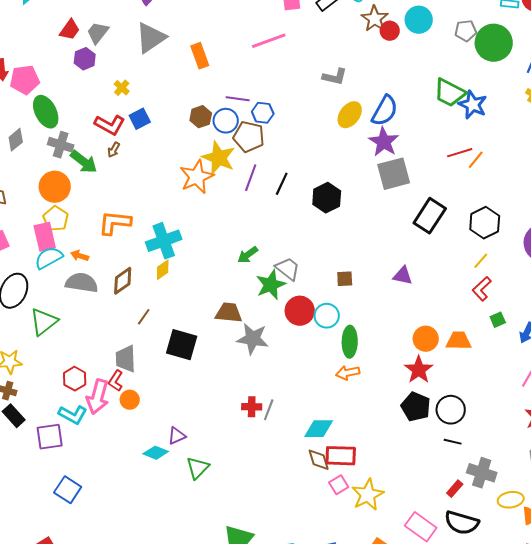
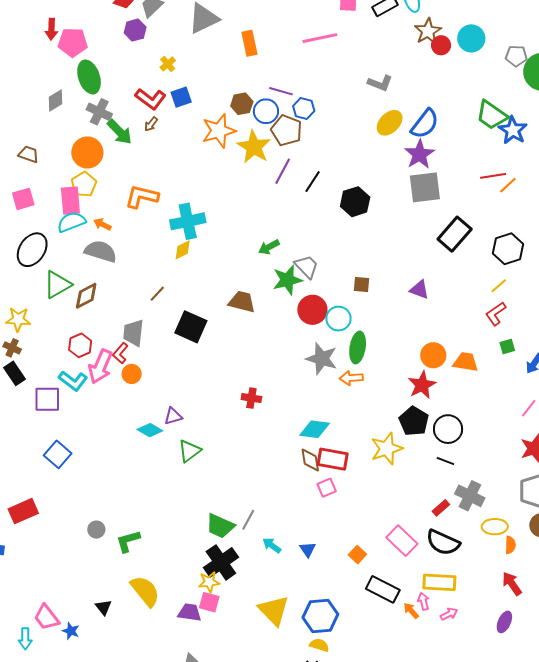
orange star: (197, 177) -> (219, 131), moved
brown diamond: (123, 281) -> (86, 296), moved
gray star: (253, 339) -> (322, 359), moved
gray line: (269, 410) -> (248, 520), moved
yellow star: (368, 495) -> (387, 449), moved

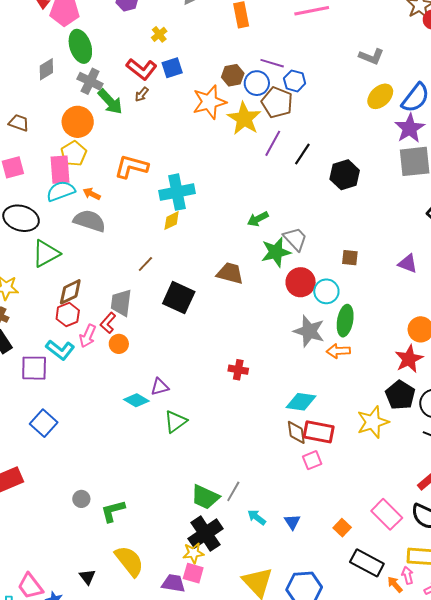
black ellipse: (32, 250) -> (21, 218), turned 72
brown diamond: (86, 296) -> (70, 292), moved
pink arrow: (100, 366) -> (88, 336), size x0.7

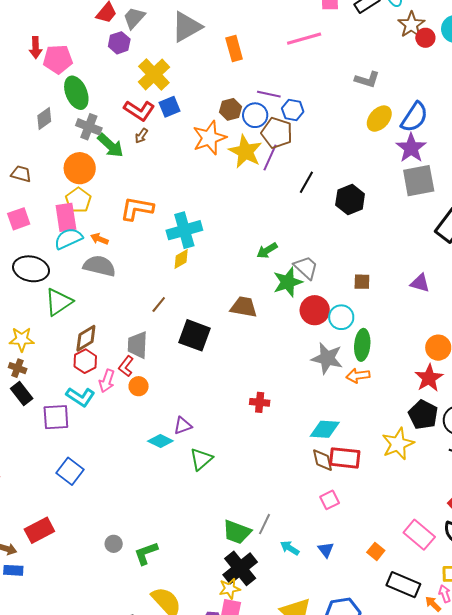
yellow cross: (159, 34) -> (154, 74), size x2.0
purple line: (273, 143) -> (270, 157), moved
pink square: (312, 460) -> (330, 500), moved

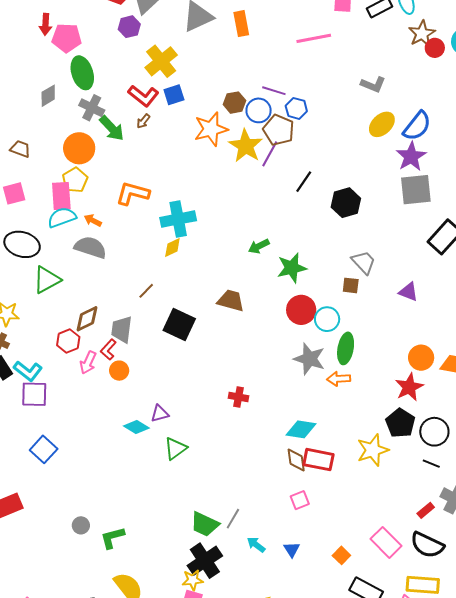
orange rectangle: (234, 48) -> (241, 24), moved
gray trapezoid: (306, 267) -> (364, 262), moved
green star: (288, 282) -> (292, 268), moved
brown diamond: (86, 338) -> (87, 319), moved
cyan L-shape: (81, 397) -> (28, 371), moved

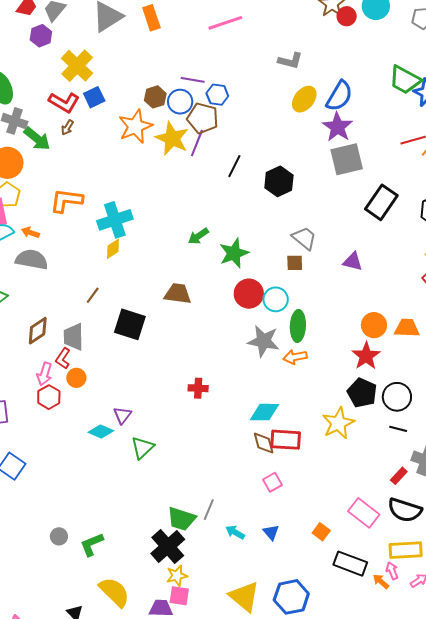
red hexagon: (68, 341) -> (49, 397), moved
purple triangle: (160, 414) -> (122, 415), turned -30
black cross: (205, 561) -> (168, 546), moved

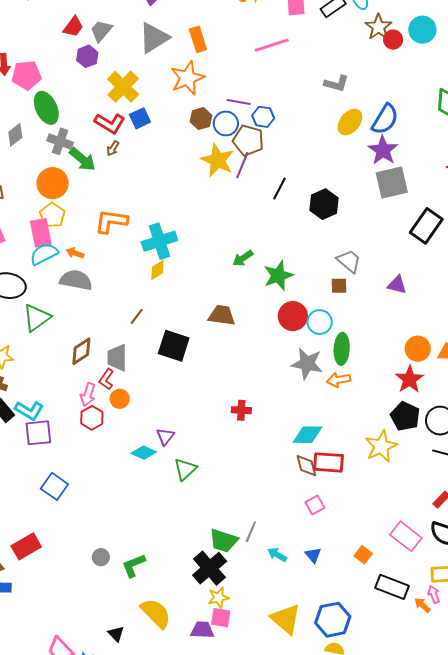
orange star: (135, 126) -> (187, 78), moved

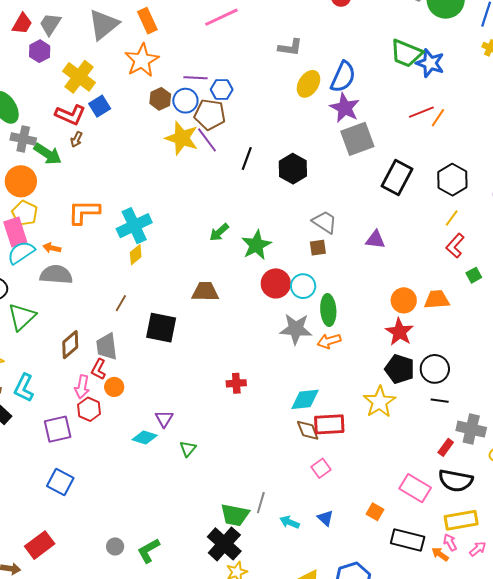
purple line: (242, 165) -> (207, 140), turned -52
cyan L-shape: (29, 410) -> (24, 388), moved, turned 92
purple square: (38, 433) -> (58, 429), moved
green triangle: (185, 469) -> (188, 449), size x0.7

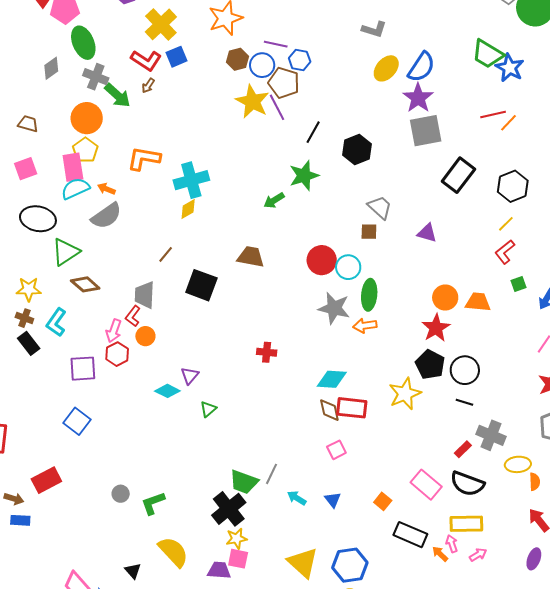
green star: (256, 245) -> (304, 176), moved
gray semicircle: (56, 275) -> (106, 216), turned 132
brown diamond: (70, 345) -> (85, 284), moved, turned 72

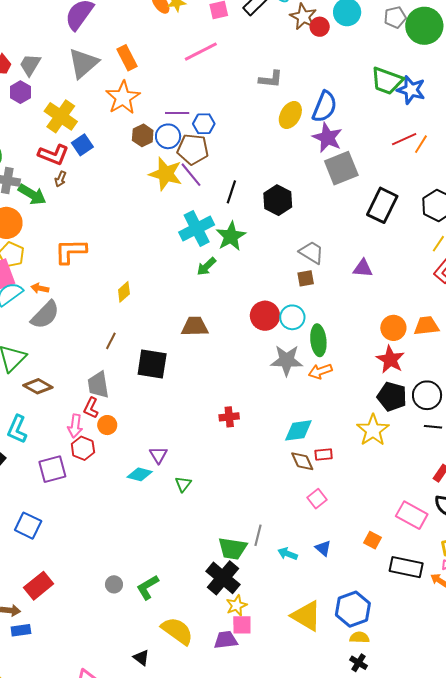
cyan cross: (191, 180) -> (197, 228), moved
red rectangle: (352, 408) -> (324, 454), size x0.6
blue square: (77, 421) -> (28, 526), moved

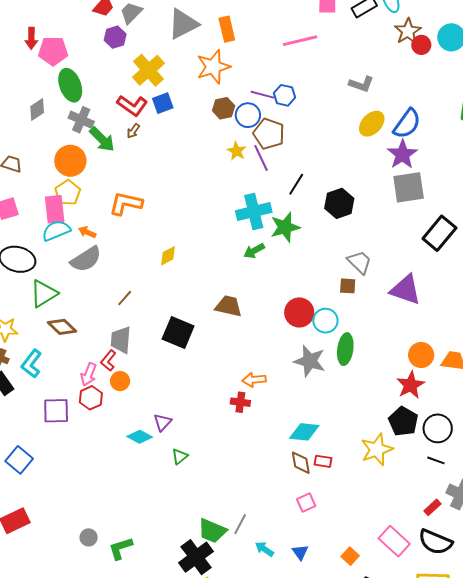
blue hexagon: (204, 124) -> (284, 95), moved
yellow star: (166, 174) -> (237, 151), size x0.6
purple triangle: (363, 268) -> (406, 290), size x1.6
brown line: (111, 341) -> (125, 298), moved
orange arrow: (320, 371) -> (254, 380), moved

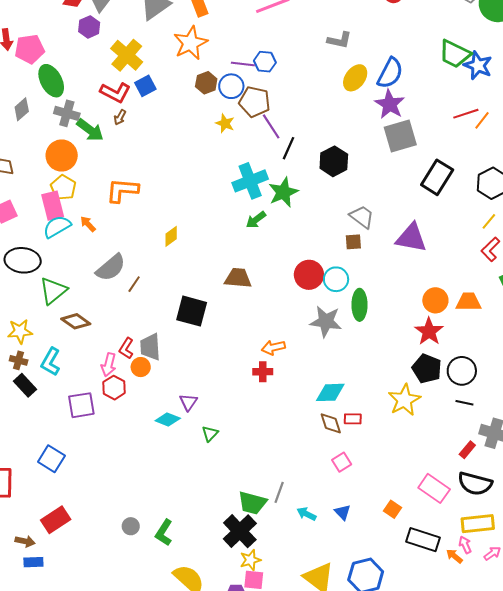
purple line: (261, 158) -> (271, 126), moved
orange arrow: (87, 232) -> (88, 224), turned 30
gray semicircle: (86, 259) -> (111, 268), moved
gray trapezoid: (121, 340) -> (150, 347), moved
green L-shape: (121, 548) -> (164, 533), turned -32

